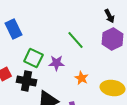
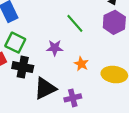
green square: (33, 58) -> (15, 43), moved

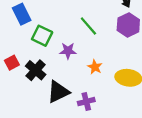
green square: (15, 43) -> (42, 36), moved
black cross: (23, 67) -> (36, 70), turned 30

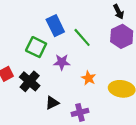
blue rectangle: (22, 14) -> (55, 26), moved
black triangle: (58, 92) -> (52, 103), size x0.6

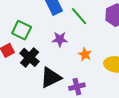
green square: (36, 47) -> (22, 30), moved
black triangle: (52, 103) -> (51, 78), size x1.6

